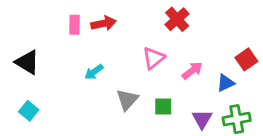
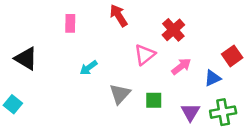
red cross: (177, 19) -> (173, 30), moved
red arrow: (104, 23) -> (119, 15), moved, turned -110
cyan square: (29, 111) -> (13, 104), moved

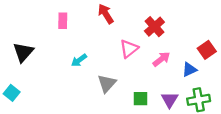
black triangle: (26, 59) -> (23, 52), turned 40
green square: (154, 100) -> (141, 99), moved

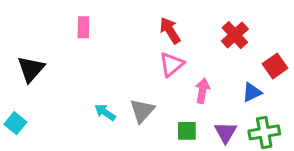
red arrow: (106, 14) -> (170, 30), moved
red cross: (154, 27) -> (235, 35), moved
pink arrow: (161, 59) -> (202, 91), moved, turned -42
cyan arrow: (79, 60) -> (105, 112), moved, turned 70

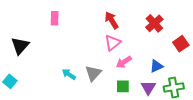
pink arrow: (202, 91) -> (124, 62), moved, turned -133
blue triangle: (252, 92) -> (156, 66), moved

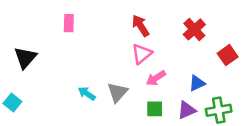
purple triangle: (148, 87) -> (187, 110), turned 35

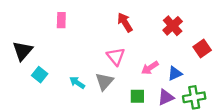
pink triangle: (142, 54) -> (116, 56), moved, turned -30
pink arrow: (156, 78) -> (150, 68), moved
cyan square: (12, 102) -> (40, 75), moved

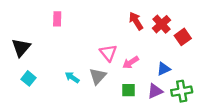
red arrow: (125, 22) -> (136, 21), moved
red square: (202, 48) -> (183, 37), moved
pink arrow: (150, 68) -> (131, 62), moved
cyan square: (40, 75) -> (29, 78), moved

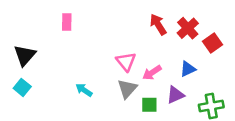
blue triangle: (164, 69) -> (188, 69), moved
gray triangle: (98, 76) -> (127, 89), moved
cyan square: (29, 78) -> (22, 87), moved
purple triangle: (155, 91) -> (175, 95), moved

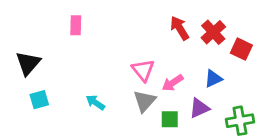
red square: (212, 43) -> (241, 49), turned -30
cyan square: (22, 87) -> (39, 100), moved, turned 35

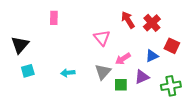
red square: (241, 49) -> (172, 46), moved
pink triangle: (143, 70) -> (102, 38), moved
cyan arrow: (95, 102) -> (68, 73), turned -40

